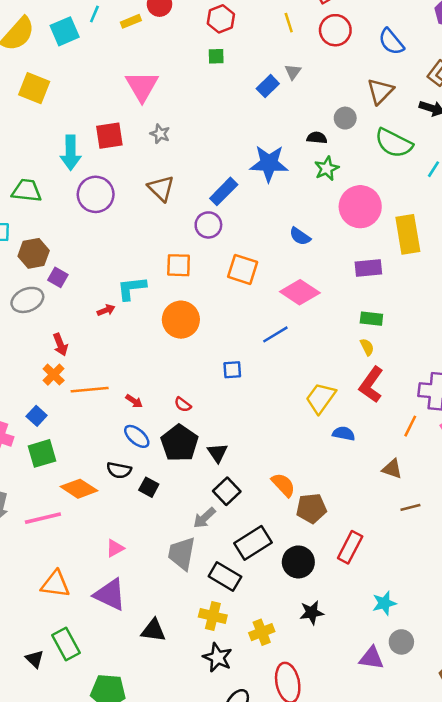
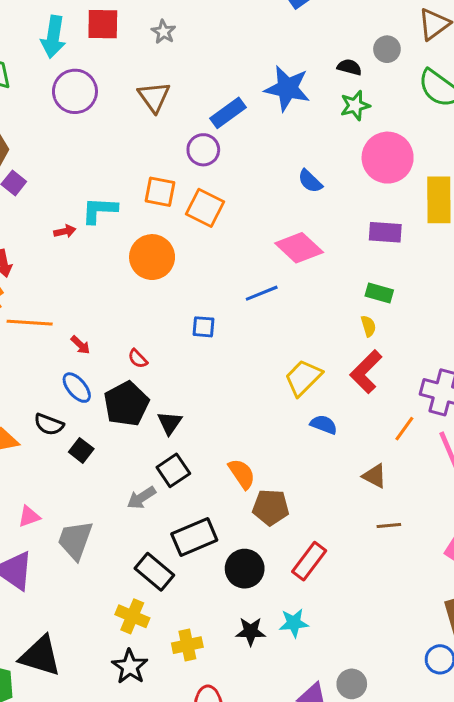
orange square: (243, 269) -> (205, 208), moved
gray trapezoid: (182, 553) -> (75, 540), moved
cyan star: (384, 603) -> (294, 623), moved
black triangle: (153, 630) -> (40, 656), moved, size x1.4

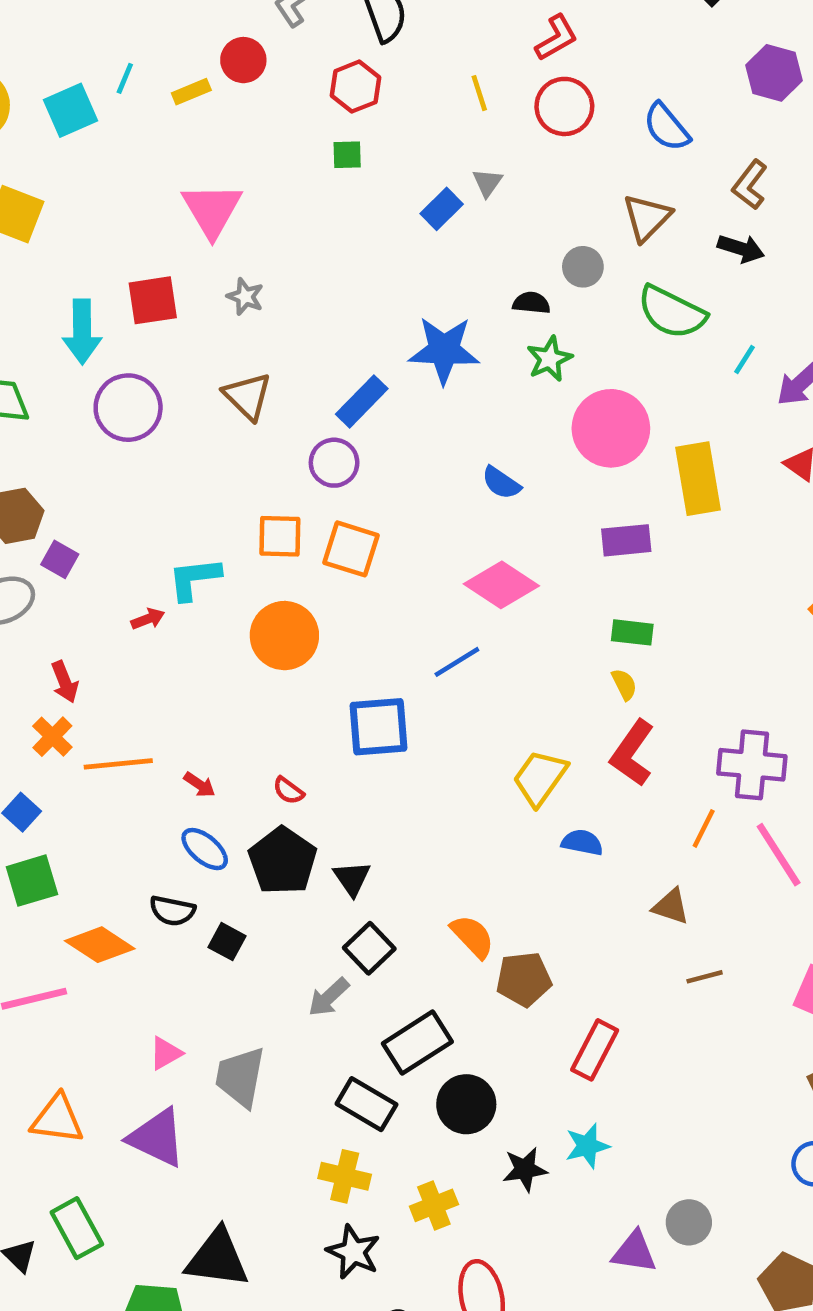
blue square: (203, 327) -> (379, 727), size x1.8
black circle: (245, 569) -> (466, 1104), moved

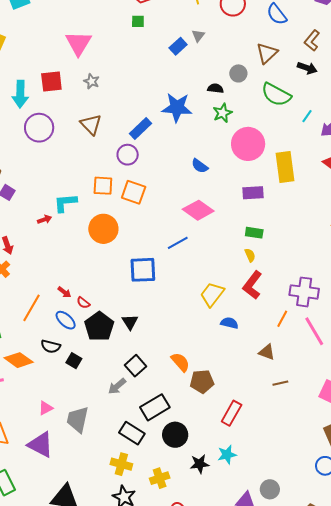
orange line: (118, 764) -> (32, 308), moved, turned -56
red semicircle: (288, 791) -> (83, 303), moved
black triangle: (352, 878) -> (130, 322), moved

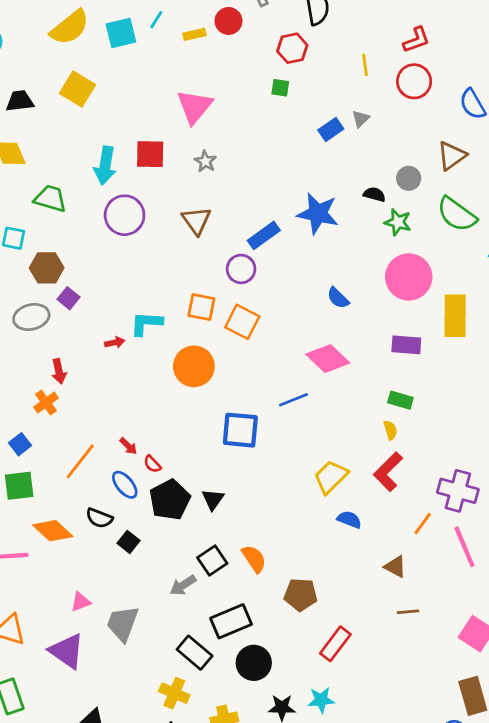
green star: (222, 113) -> (398, 222), moved, turned 30
orange semicircle: (180, 362) -> (254, 559), moved

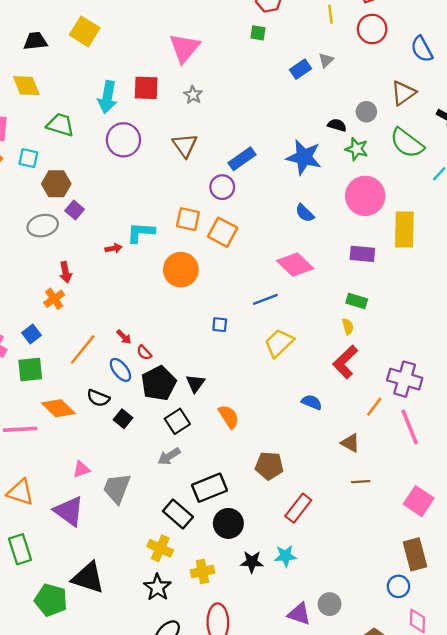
blue star: (318, 214) -> (304, 157), moved
blue square: (240, 430) -> (220, 325), size x0.5
yellow trapezoid: (331, 477) -> (279, 343), moved
orange semicircle: (254, 559) -> (229, 417), moved
black square: (212, 561) -> (177, 421), moved

